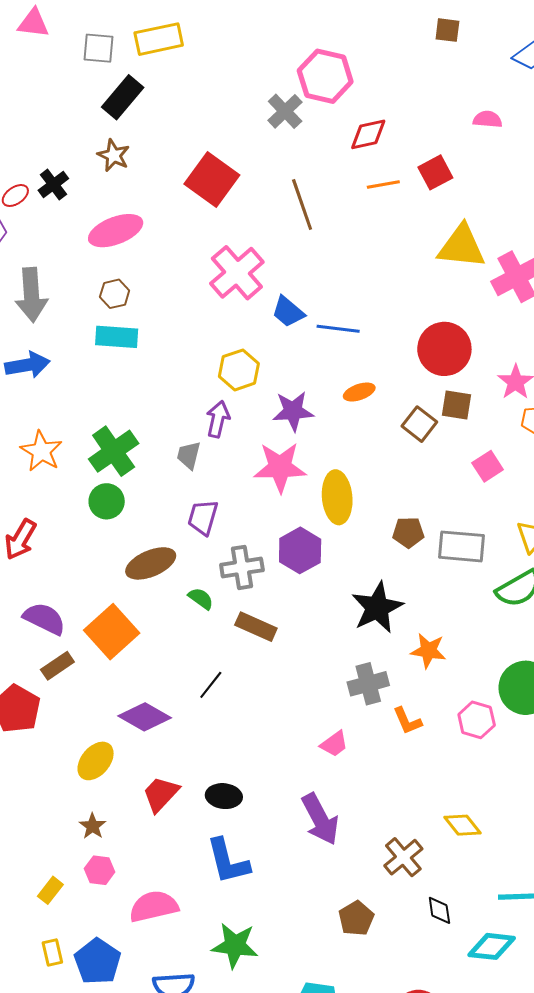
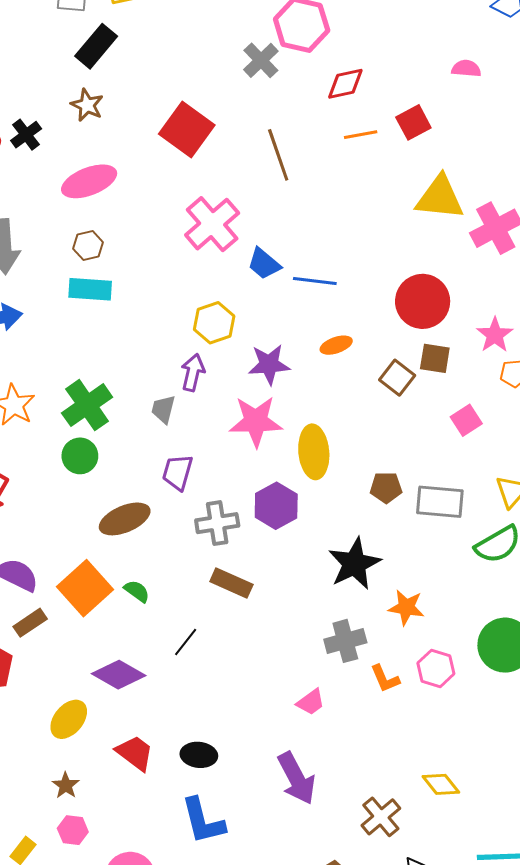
green semicircle: (201, 599) -> (137, 591), moved
pink hexagon: (477, 720) -> (436, 668), moved
red trapezoid: (161, 794) -> (135, 753), turned 84

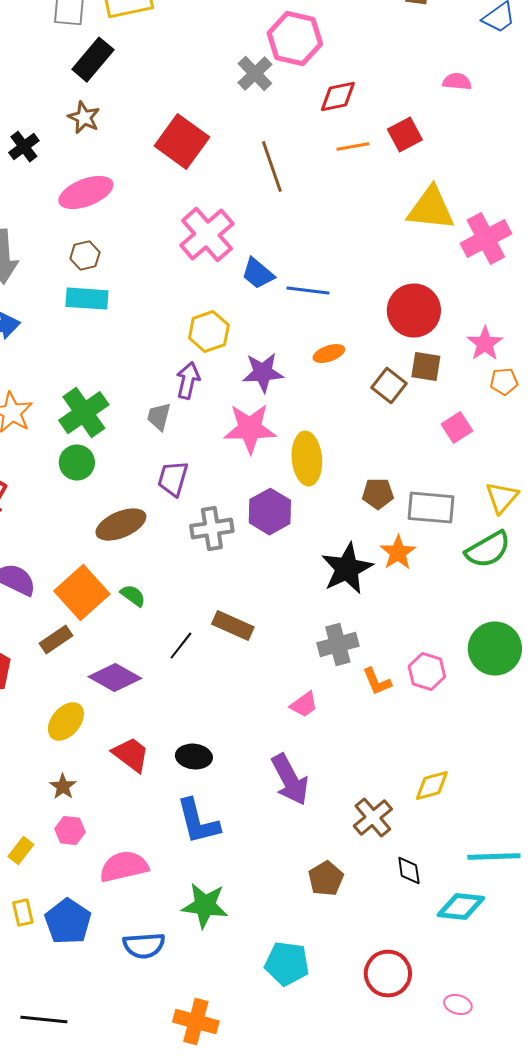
brown rectangle: (231, 583) -> (233, 626), moved
orange star: (406, 607) -> (398, 553), moved, turned 30
brown rectangle: (30, 623) -> (56, 640), moved
yellow diamond: (441, 784) -> (432, 786), turned -66

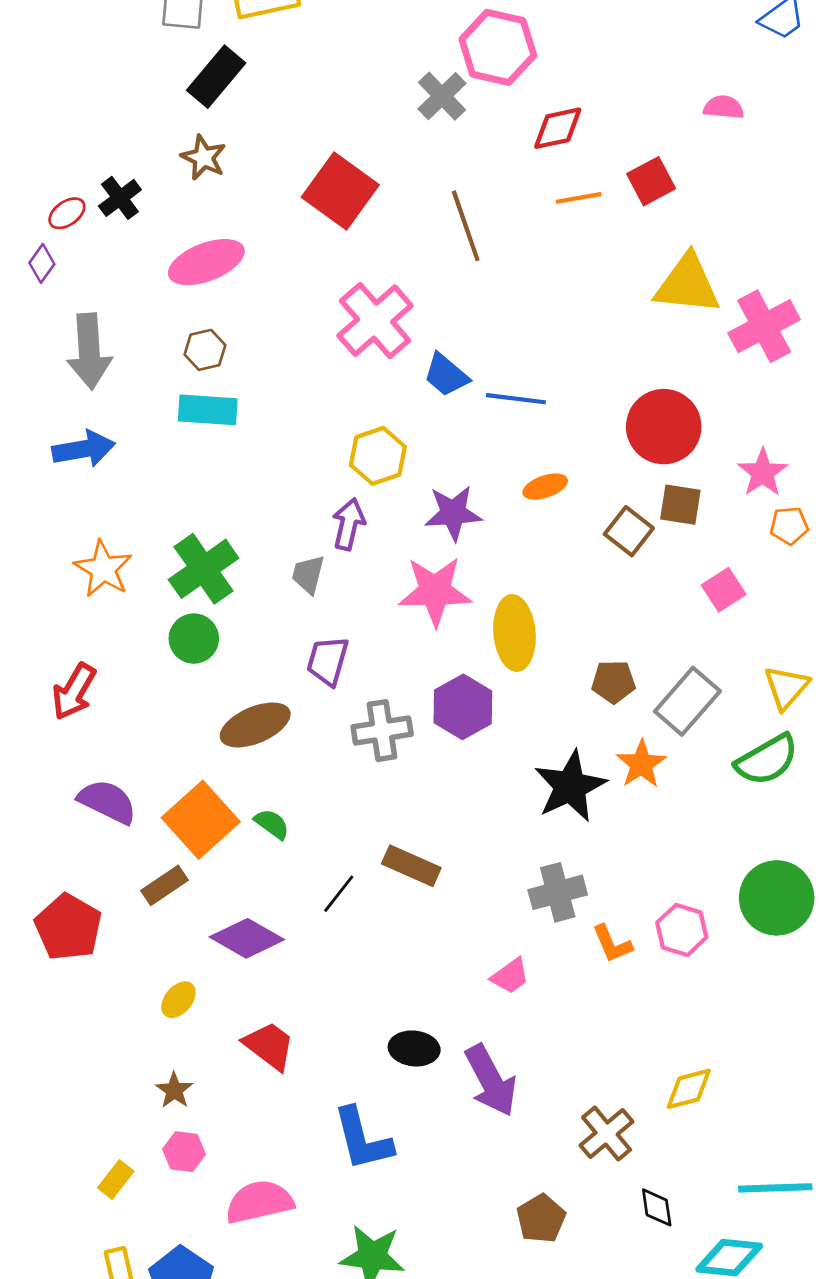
gray rectangle: (431, 508) -> (687, 701), turned -54
yellow ellipse: (66, 722) -> (178, 1000), size x0.7
black ellipse: (194, 757) -> (414, 1048), moved

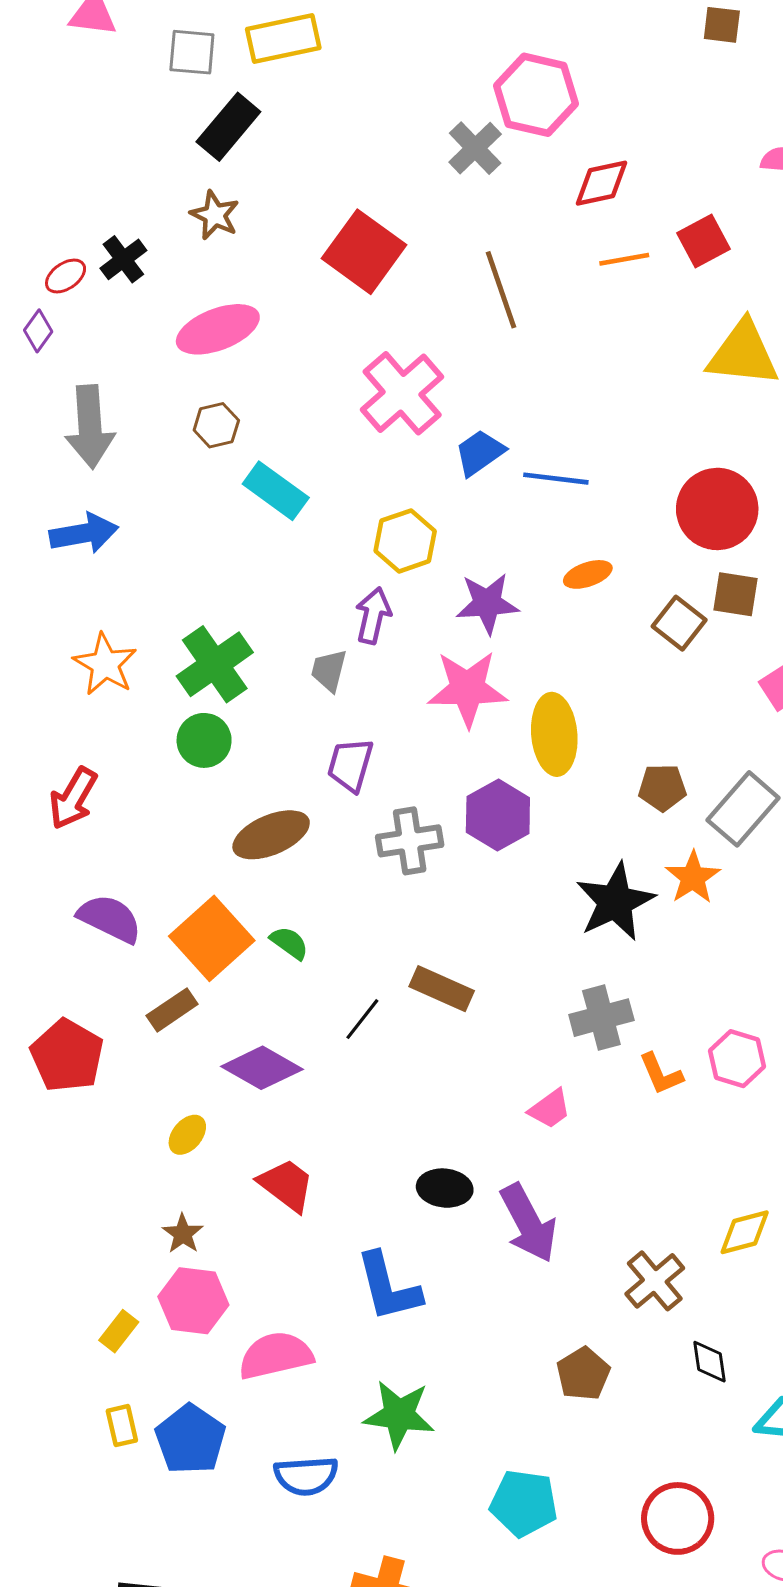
blue trapezoid: (446, 375) -> (480, 453), turned 105
cyan rectangle: (208, 410) -> (276, 491), moved, turned 32
pink hexagon: (184, 1152) -> (193, 1301), size x1.5

